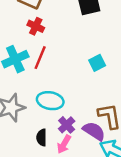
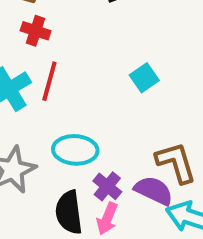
black semicircle: (42, 138) -> (69, 212), size x1.5

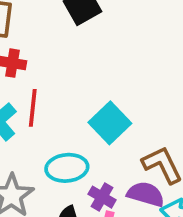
cyan square: (144, 78) -> (110, 123), moved, size x1.5

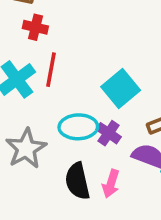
purple cross: (102, 197) -> (109, 133), moved

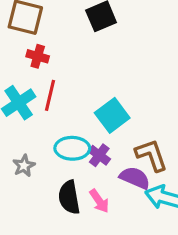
gray star: (26, 149) -> (24, 166), size x0.6
pink arrow: (111, 184) -> (99, 201), turned -55

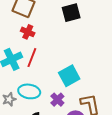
cyan ellipse: (72, 148) -> (29, 91), moved

